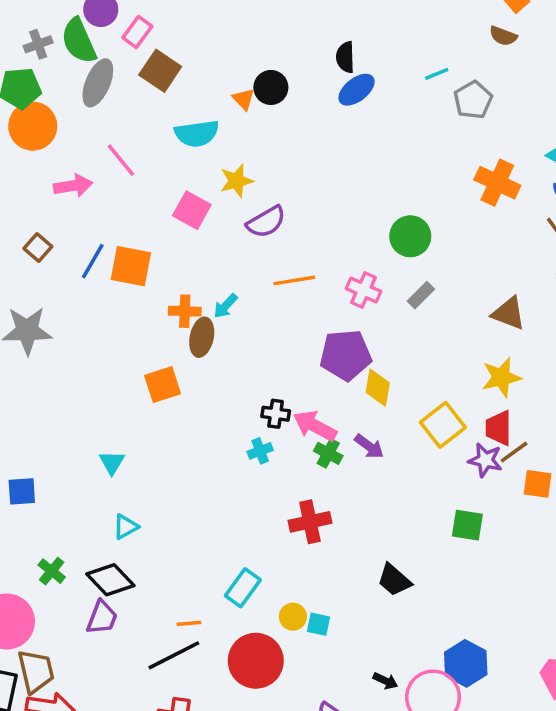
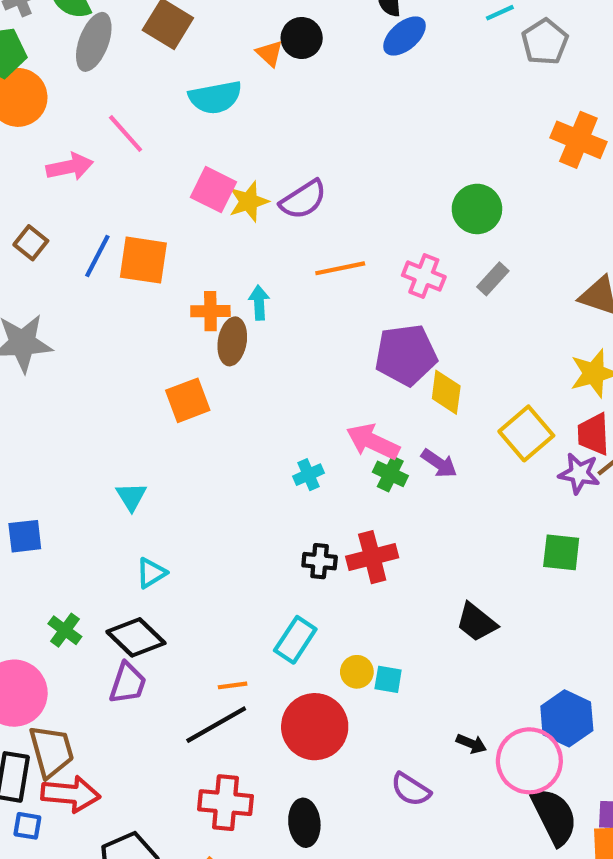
yellow star: (236, 181) -> (249, 202), moved
cyan arrow: (225, 306) -> (259, 303), turned 136
black cross: (276, 414) -> (320, 561), moved

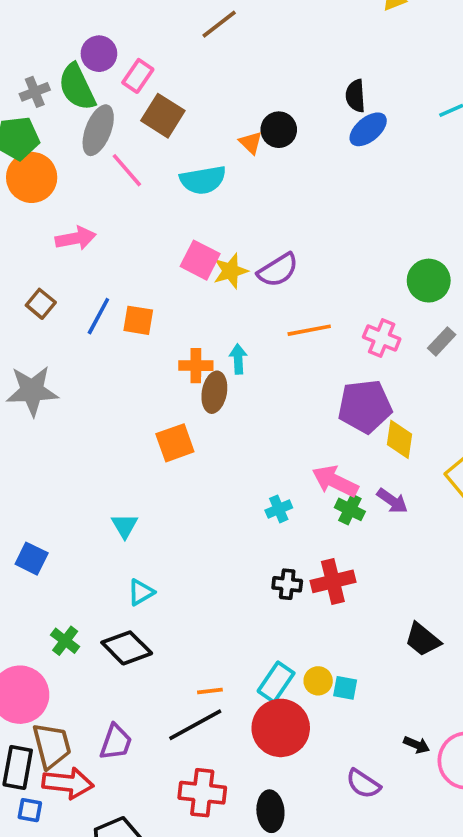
pink line: (126, 133) -> (127, 170), moved
orange square: (143, 260) -> (138, 320), size x0.7
blue square: (25, 536) -> (32, 559), turned 32
cyan rectangle: (295, 640) -> (276, 682), moved
purple trapezoid: (128, 683) -> (116, 742), moved

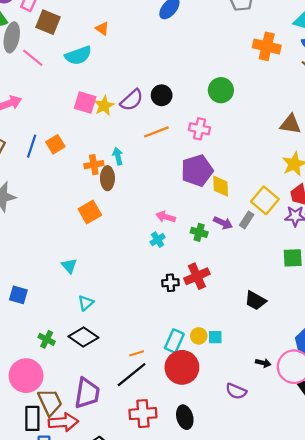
black circle: (279, 130) -> (162, 95), moved
orange square: (138, 320) -> (55, 144), turned -30
gray rectangle: (442, 341) -> (247, 220), moved
pink arrow: (335, 481) -> (166, 217), moved, size x0.7
purple trapezoid: (116, 742) -> (87, 393), size x1.4

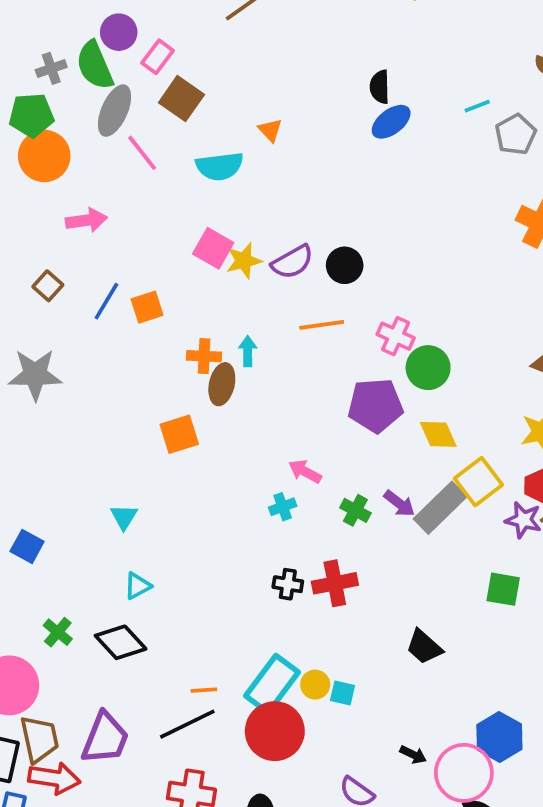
green circle: (221, 90) -> (428, 368), moved
yellow diamond: (221, 186) -> (438, 434), moved, turned -35
gray rectangle: (247, 220) -> (440, 508), size x1.8
cyan rectangle: (174, 341) -> (272, 684), size x1.4

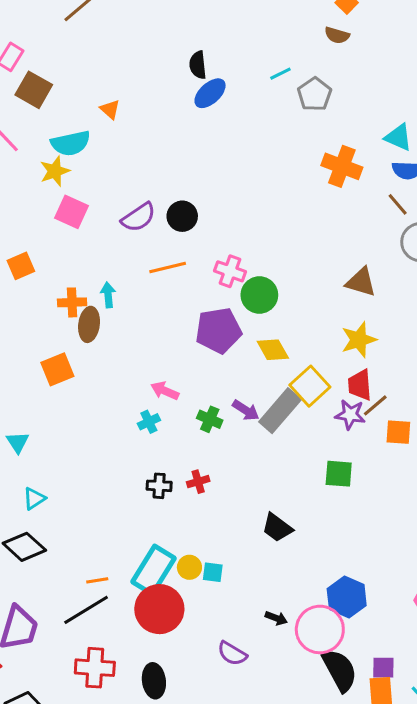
yellow star: (244, 261) -> (55, 171), moved
red cross: (335, 583) -> (198, 482), size x0.6

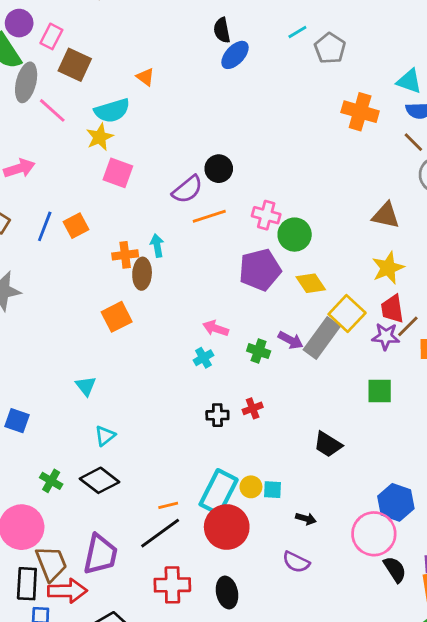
purple semicircle: (139, 217) -> (187, 189), moved
black arrow: (276, 618) -> (306, 519), moved
black semicircle: (340, 670) -> (395, 569), size x0.7

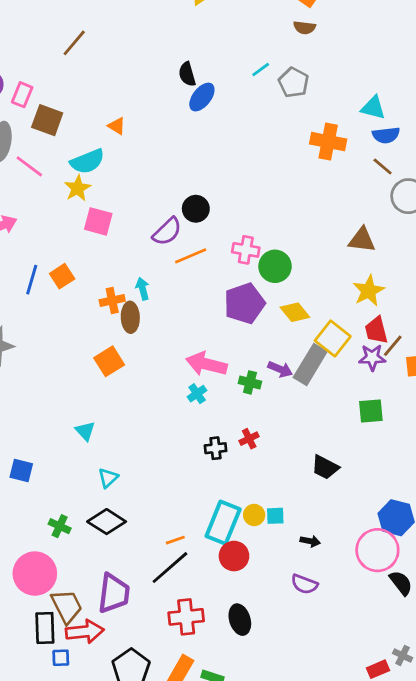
pink arrow: (216, 328) -> (206, 364), size x1.6
red circle: (227, 527) -> (234, 556), size x0.7

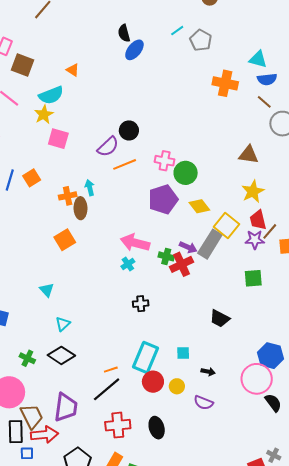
red cross: (249, 439) -> (182, 264), moved, size x1.6
yellow circle: (254, 515) -> (177, 386), moved

